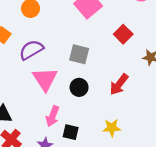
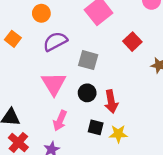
purple semicircle: (31, 50) -> (55, 41), moved
red arrow: (119, 84) -> (111, 102), moved, turned -50
black square: (71, 132) -> (96, 127), moved

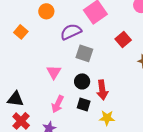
purple semicircle: (55, 41) -> (71, 32), moved
pink triangle: (54, 84) -> (54, 72), size x0.7
black square: (96, 127) -> (84, 104), moved

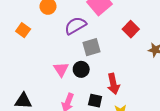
gray square: (84, 53) -> (91, 47), turned -30
black circle: (82, 81) -> (81, 69), moved

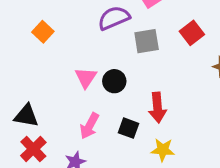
orange square: (23, 30) -> (43, 32), moved
gray square: (91, 47) -> (147, 41), moved

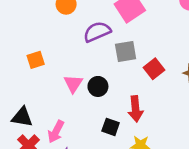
orange square: (43, 32) -> (36, 60), moved, turned 30
red square: (192, 33) -> (154, 69), moved
pink arrow: (89, 126) -> (56, 132), moved

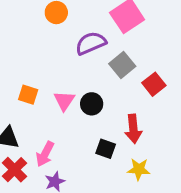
gray square: (126, 52) -> (122, 65), turned -30
orange square: (36, 60) -> (28, 95), moved, turned 36

